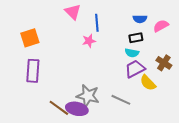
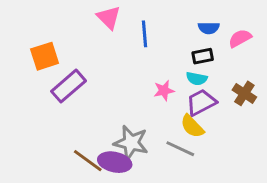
pink star: (89, 41) -> (164, 91), moved
purple rectangle: (33, 71) -> (68, 86), moved, turned 45
yellow semicircle: (148, 83) -> (192, 126), moved

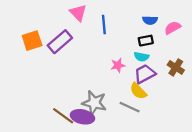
purple rectangle: (68, 86) -> (60, 42), moved

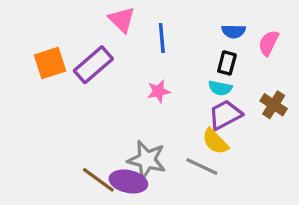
pink semicircle: (173, 28) -> (269, 43), turned -35
black rectangle: (146, 41) -> (227, 63), turned -64
pink star: (118, 65) -> (158, 91), moved

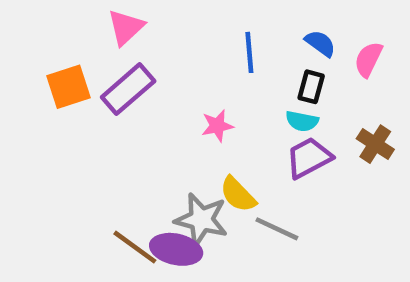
pink triangle: (122, 20) -> (126, 27), moved, turned 32
blue semicircle: (234, 31) -> (320, 43), turned -145
blue line: (162, 38) -> (249, 52), moved
yellow semicircle: (215, 141) -> (238, 194), moved

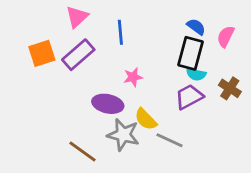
blue line: (249, 52) -> (120, 32), moved
black rectangle: (311, 87) -> (191, 53), size x1.6
cyan semicircle: (302, 121) -> (196, 74), moved
purple ellipse: (176, 249) -> (108, 104), moved

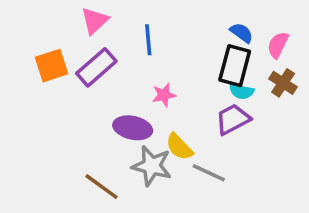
brown cross: (230, 88) -> (283, 83), moved

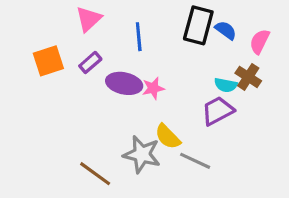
black rectangle: (235, 66) -> (198, 25), moved
purple rectangle: (96, 67) -> (90, 62), size x0.6
brown cross: (283, 83) -> (248, 77), moved
purple ellipse: (133, 128) -> (124, 83), moved

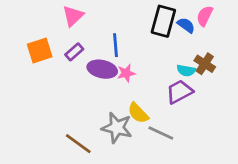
blue line: (139, 37) -> (115, 45), moved
pink semicircle: (260, 41) -> (205, 16), moved

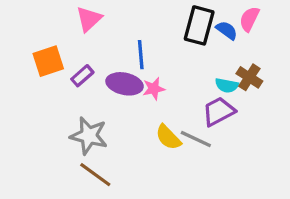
purple rectangle: (74, 52) -> (82, 76), moved
gray star: (117, 128) -> (89, 136), moved
gray line: (161, 133) -> (196, 139), moved

